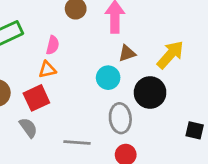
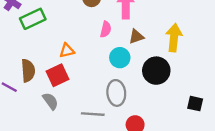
pink semicircle: (53, 45) -> (106, 29), moved
yellow arrow: (170, 55) -> (174, 38), turned -36
gray ellipse: (120, 118) -> (116, 93), moved

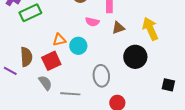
pink semicircle: (106, 29) -> (92, 22), turned 88
yellow arrow: (174, 38) -> (150, 29), turned -30
cyan circle: (120, 58) -> (78, 46), moved
gray line: (93, 114) -> (70, 94), moved

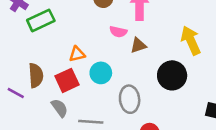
brown triangle: (118, 28) -> (138, 45), moved
cyan circle: (78, 46) -> (101, 73), moved

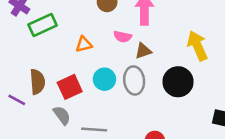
orange triangle: (77, 54) -> (84, 44), moved
gray ellipse: (130, 99) -> (134, 80), moved

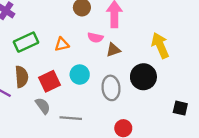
green rectangle: (43, 25) -> (26, 42), moved
gray ellipse: (134, 80) -> (111, 88), moved

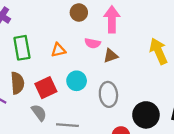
green rectangle: (26, 42) -> (22, 48), turned -75
black circle: (143, 77) -> (146, 115), moved

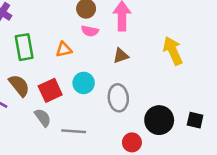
pink semicircle: (92, 43) -> (90, 31), moved
brown semicircle: (17, 83) -> (19, 85), turned -35

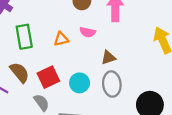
pink semicircle: (90, 31) -> (88, 32), moved
brown triangle: (121, 56) -> (108, 58), moved
cyan circle: (84, 83) -> (80, 83), moved

